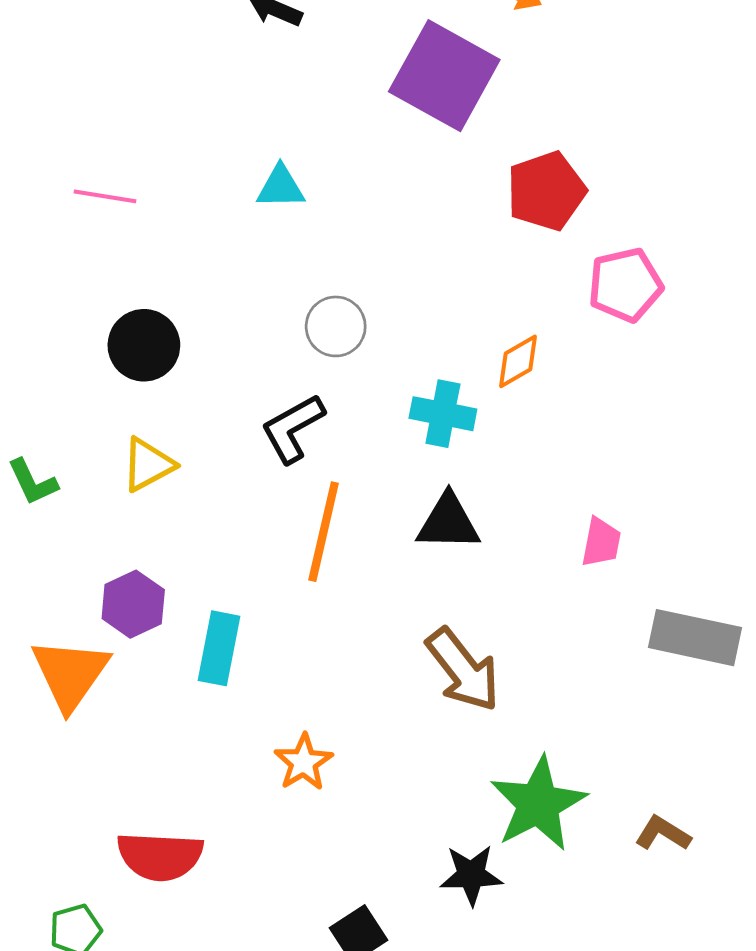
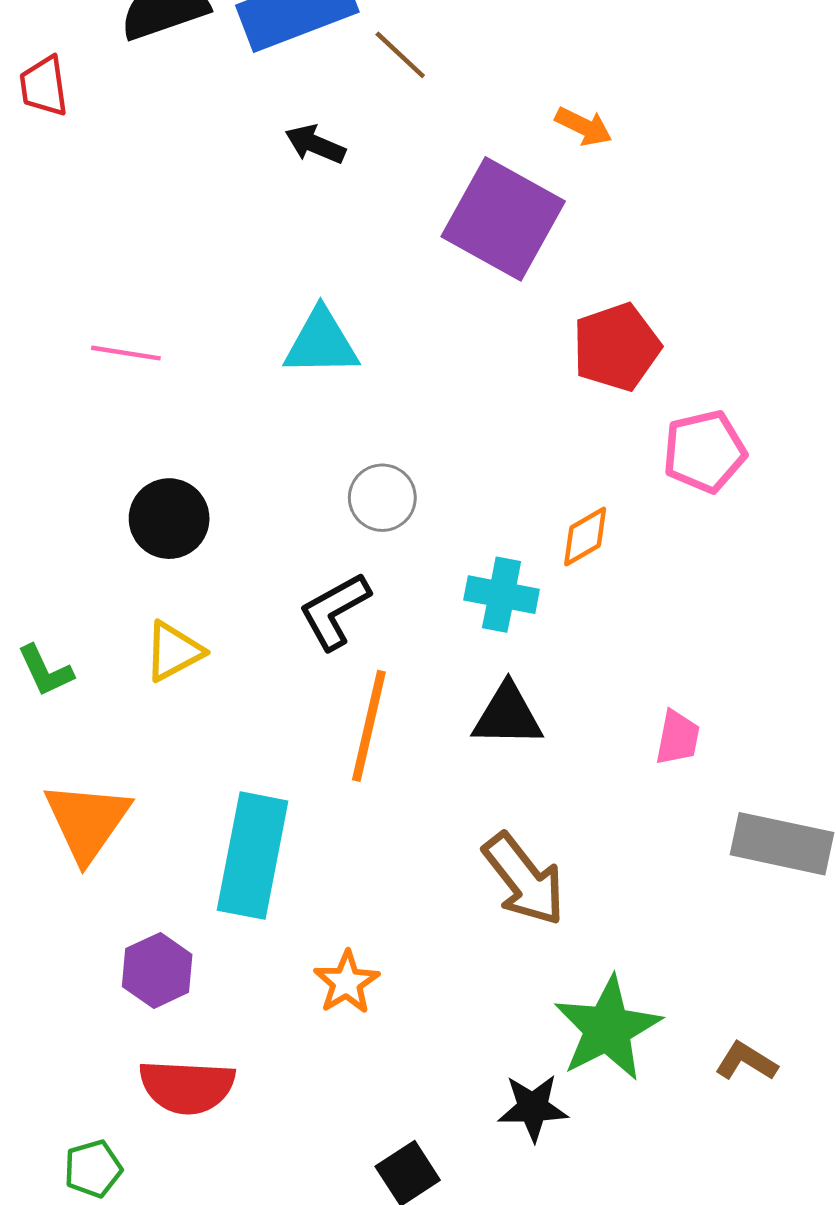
cyan triangle: (281, 187) -> (321, 343), size x1.4
purple hexagon: (133, 604) -> (157, 970), moved
cyan rectangle: (219, 648) -> (253, 856), size x1.5
orange triangle: (70, 674) -> (87, 821), moved

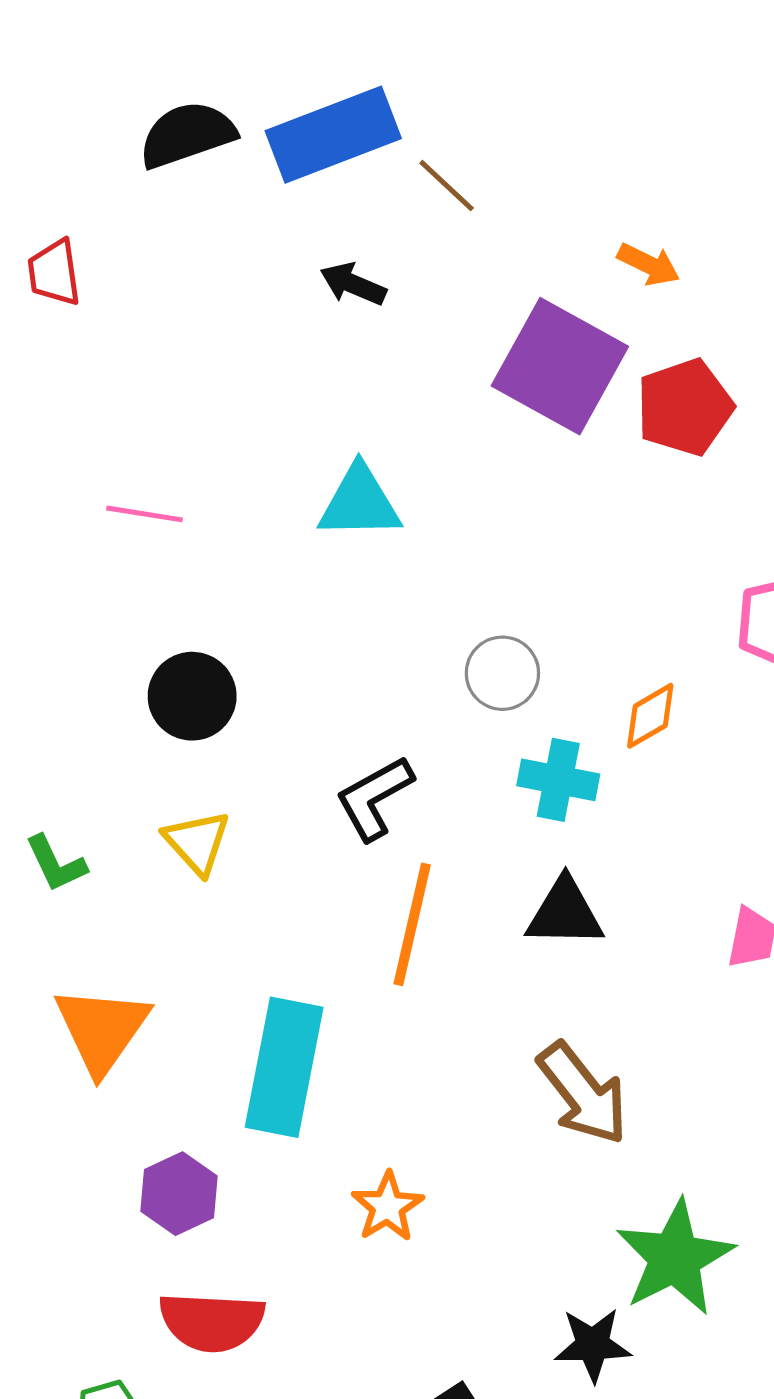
red trapezoid: (44, 86) -> (54, 273), moved
red pentagon: (616, 347) -> (685, 407), moved
gray circle: (382, 498) -> (502, 673), moved
yellow triangle: (174, 651) -> (197, 842), turned -44

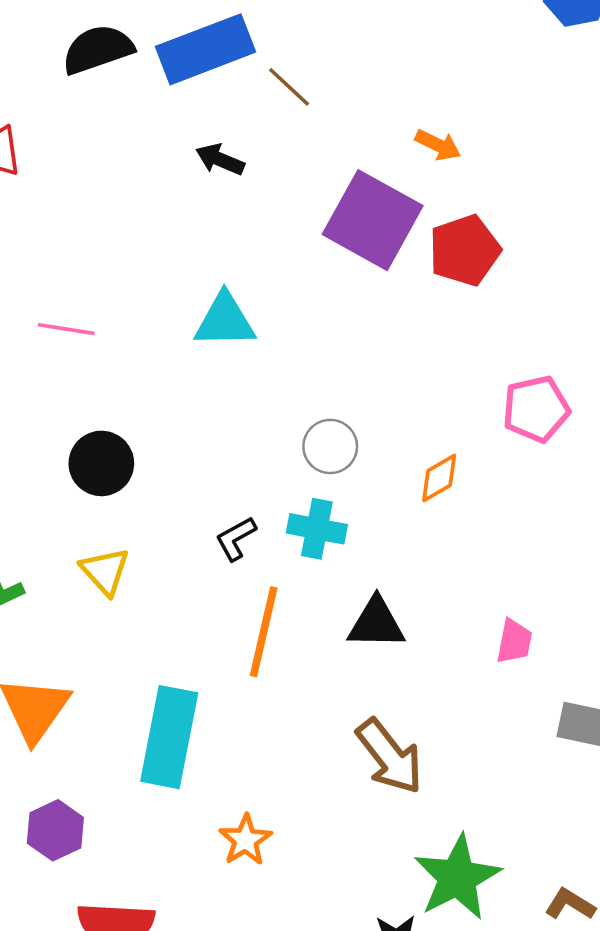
cyan cross: (558, 780) -> (317, 529), moved
black L-shape: (374, 798) -> (236, 539), size x0.7
purple hexagon: (179, 1194) -> (55, 830), moved

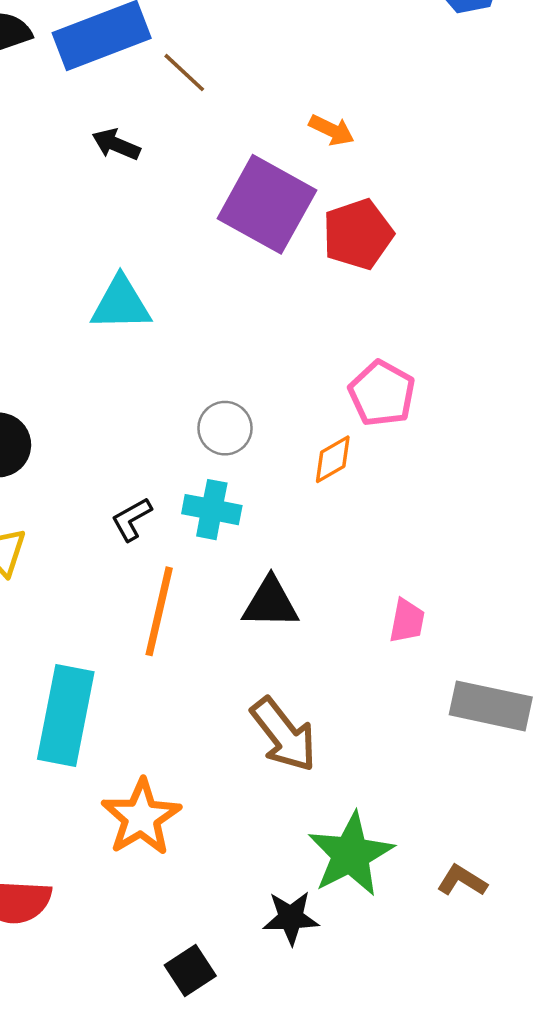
pink pentagon: (536, 409) -> (382, 393), moved, turned -30
orange star: (245, 840) -> (141, 817), size x1.5

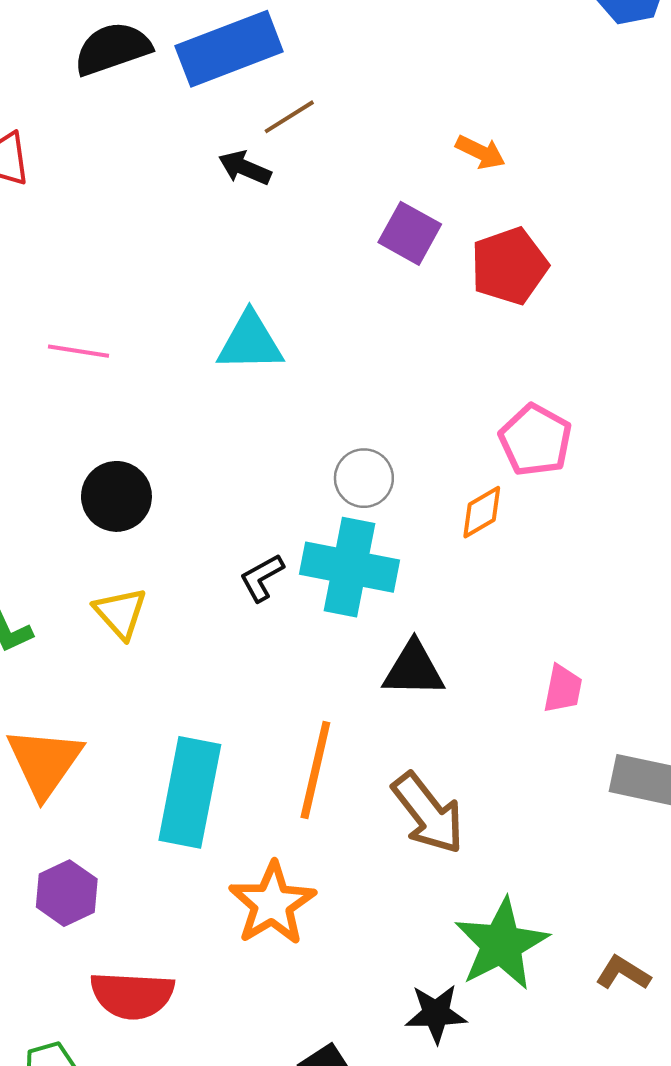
brown line: (184, 73) -> (289, 117), moved, turned -75
purple square: (267, 204) -> (410, 233), size x0.6
cyan cross: (212, 510) -> (350, 567), size x1.5
orange line: (159, 611) -> (315, 770), moved

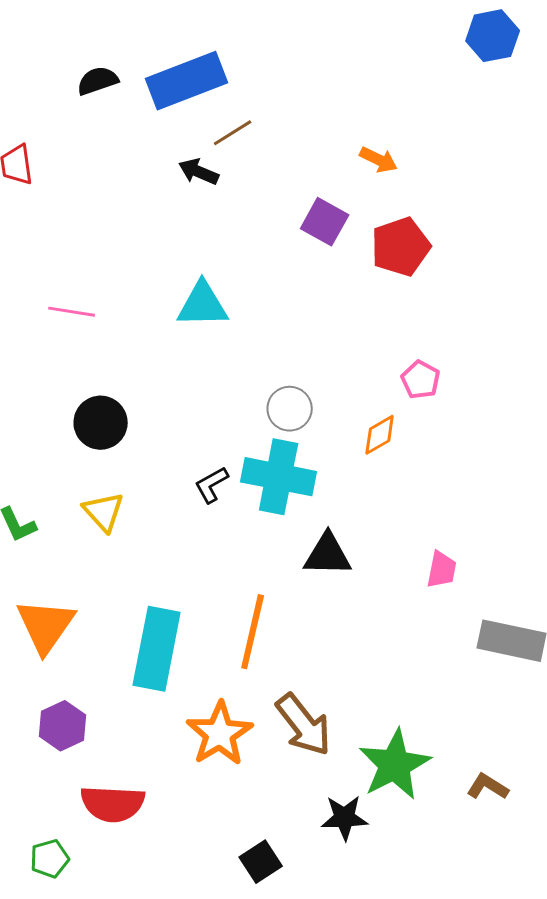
black semicircle: (113, 49) -> (98, 81), size x0.7
pink pentagon: (535, 440) -> (421, 380), size x0.7
brown arrow: (428, 813) -> (304, 725), moved

